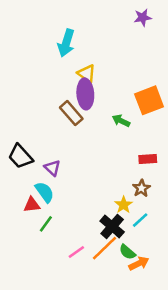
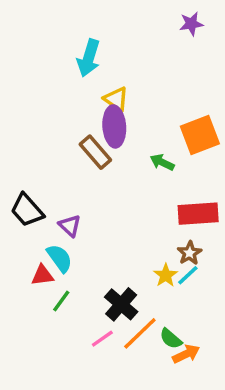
red rectangle: (148, 159) -> (198, 214), size x1.6
cyan line: (140, 220) -> (188, 275), moved
black cross: (112, 226) -> (121, 304), moved

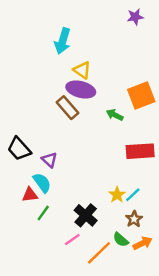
purple ellipse: (114, 126) -> (81, 89), turned -72
brown star: (190, 253) -> (134, 219), moved
orange line: (140, 333) -> (99, 253), moved
orange arrow: (186, 354) -> (142, 243), moved

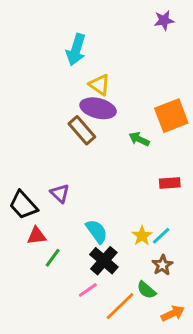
black trapezoid: (19, 149) -> (23, 205), moved
red rectangle: (140, 151) -> (170, 183), size x0.6
cyan semicircle: (42, 183) -> (97, 231), moved
orange arrow: (142, 243) -> (173, 313), moved

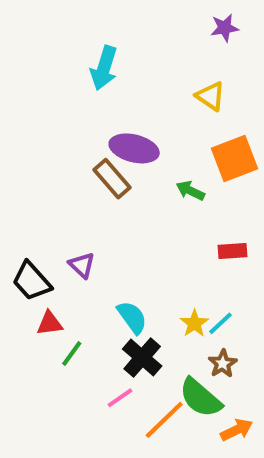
yellow triangle: (99, 85) -> (210, 96), moved
green semicircle: (146, 290) -> (200, 398), size x1.6

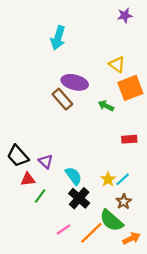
yellow triangle: (210, 96) -> (117, 65), moved
purple triangle: (82, 265) -> (46, 161), moved
pink line: (120, 398) -> (64, 229), moved

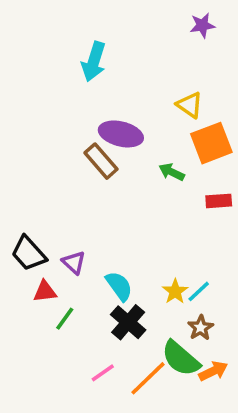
red rectangle: (129, 139) -> (219, 201), moved
orange arrow: (131, 238) -> (213, 371), moved

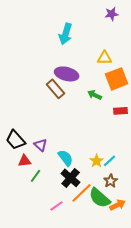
cyan arrow: (94, 62) -> (66, 34), moved
yellow triangle: (190, 105) -> (105, 58), turned -35
orange line: (148, 378) -> (82, 193), moved

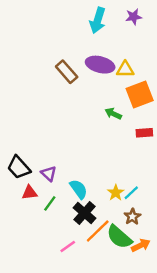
cyan arrow: (66, 34) -> (98, 20), moved
purple ellipse: (67, 74) -> (100, 65), moved
brown rectangle: (56, 89) -> (67, 72), moved
green line: (36, 176) -> (50, 203), moved

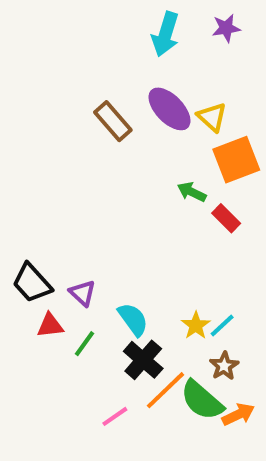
purple ellipse: (100, 65) -> (169, 109), turned 32
yellow triangle: (125, 69) -> (212, 117), turned 42
red rectangle: (144, 133) -> (226, 218), moved, turned 49

